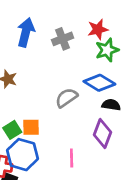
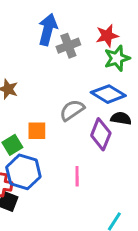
blue arrow: (26, 32) -> (48, 29), moved
orange square: (31, 127) -> (37, 131), moved
purple diamond: (103, 134) -> (101, 134), moved

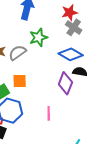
gray cross: (68, 46) -> (74, 27), moved, turned -35
green star: (117, 58) -> (38, 37), moved
gray semicircle: (72, 110) -> (18, 53), moved

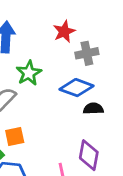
gray cross: (74, 27) -> (87, 53), moved, turned -35
purple diamond: (65, 83) -> (89, 155), moved

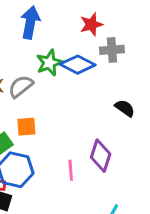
blue diamond: (77, 88) -> (78, 65), moved
black semicircle: (93, 109) -> (125, 108), moved, turned 30

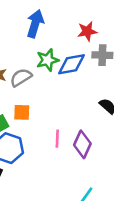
blue diamond: (78, 65) -> (72, 64), turned -44
pink line: (71, 170) -> (57, 139), moved

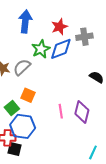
red star: (87, 31) -> (59, 27), moved
orange square: (22, 112) -> (28, 95), turned 32

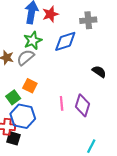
red star: (59, 27) -> (50, 14), moved
gray cross: (84, 37) -> (88, 20), moved
green star: (41, 49) -> (33, 41), moved

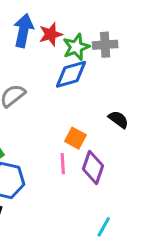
green star: (33, 41) -> (76, 47), moved
orange square: (30, 86) -> (75, 138), moved

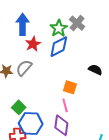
red star: (51, 34) -> (33, 44), moved
gray cross: (105, 45) -> (77, 23), turned -35
purple diamond: (93, 167) -> (61, 125), moved

